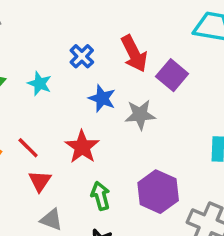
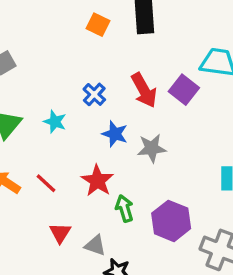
purple square: (172, 75) -> (184, 90), moved
red triangle: (40, 181) -> (60, 233), moved
green arrow: (101, 196) -> (124, 208), moved
gray triangle: (51, 220) -> (95, 245), moved

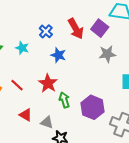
gray star: (152, 148) -> (107, 54), moved
red triangle: (60, 233) -> (26, 115), turned -32

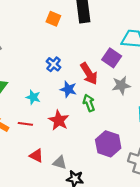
red arrow: (76, 29) -> (89, 74), moved
cyan star: (22, 48) -> (33, 97), moved
red line: (17, 85) -> (25, 124), turned -32
green arrow: (64, 100) -> (89, 103), moved

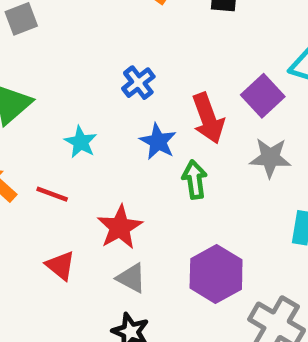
red star: (59, 120) -> (120, 227), moved
gray triangle: (60, 163) -> (131, 278), moved

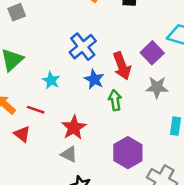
blue cross: (138, 83) -> (83, 47), size x1.5
red triangle: (61, 266) -> (22, 134), moved
gray triangle: (131, 278) -> (69, 154), moved

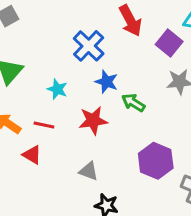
red arrow: (122, 66) -> (130, 21), moved
green arrow: (115, 100) -> (133, 103), turned -42
red star: (74, 128) -> (93, 120), moved, turned 30

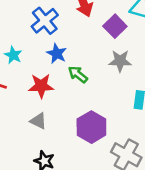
gray triangle: (89, 171) -> (38, 121), moved

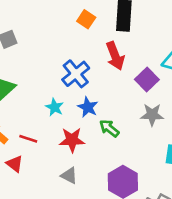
cyan star: (13, 55) -> (55, 107), moved

